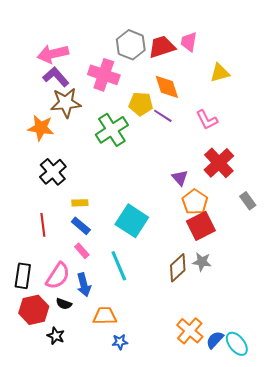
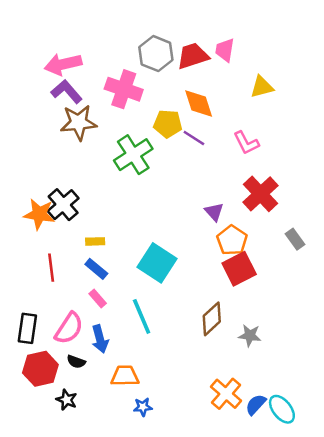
orange star: (41, 128) -> (39, 214), moved
gray star: (202, 262) -> (250, 335), moved

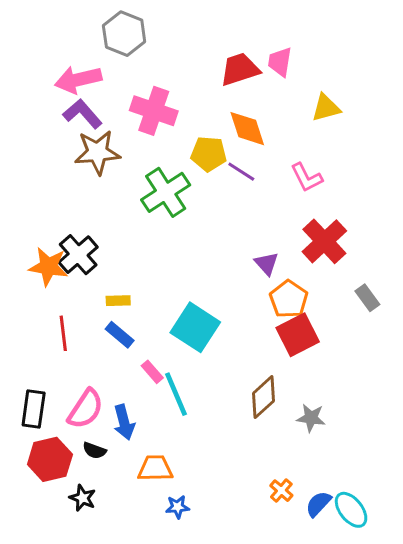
gray hexagon: (156, 54) -> (124, 34), moved
pink rectangle: (98, 299) -> (152, 372), moved
orange cross: (226, 394) -> (281, 491), size x0.6

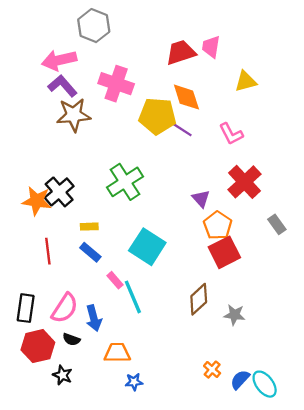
yellow pentagon: (209, 154) -> (157, 116), size x1.4
green cross: (166, 192) -> (125, 182), moved

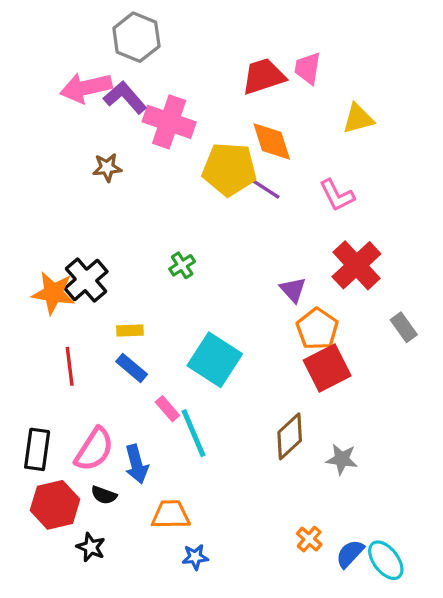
purple L-shape: (62, 86) -> (125, 97), moved
brown star: (74, 115) -> (107, 168), size x0.6
green cross: (125, 182) -> (182, 265), size x0.5

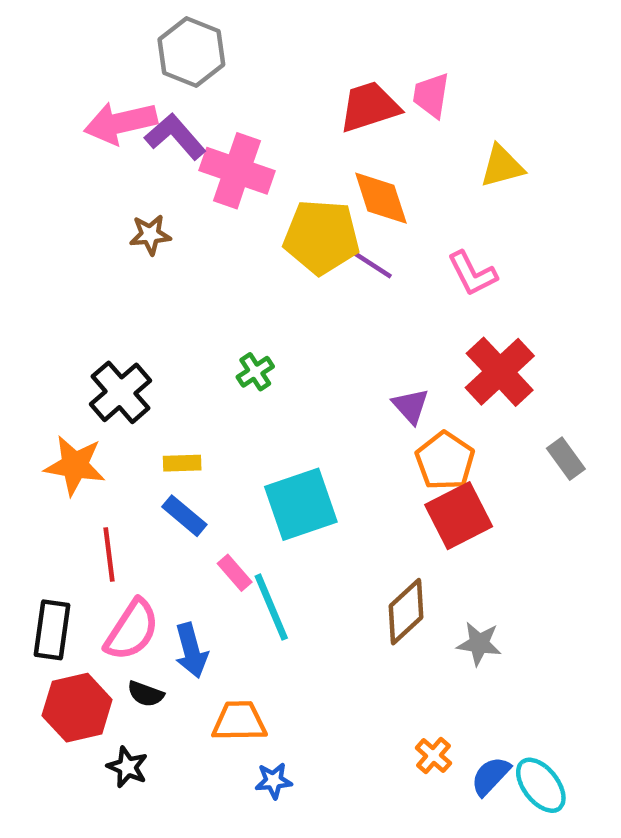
orange star: (53, 293) -> (75, 465), moved
cyan square: (215, 360) -> (301, 504), turned 38
red line: (70, 366) -> (109, 555), moved

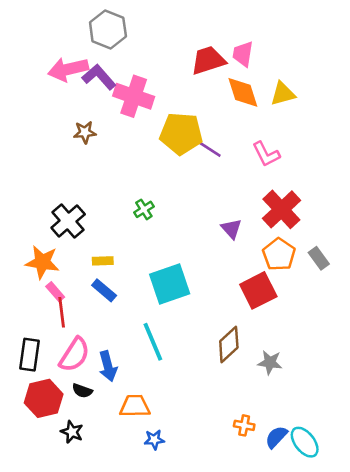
orange diamond: (381, 198) -> (243, 92), moved
orange pentagon: (445, 461) -> (279, 254), moved
pink rectangle: (235, 573) -> (55, 292), moved
orange cross: (433, 756) -> (244, 425), turned -30

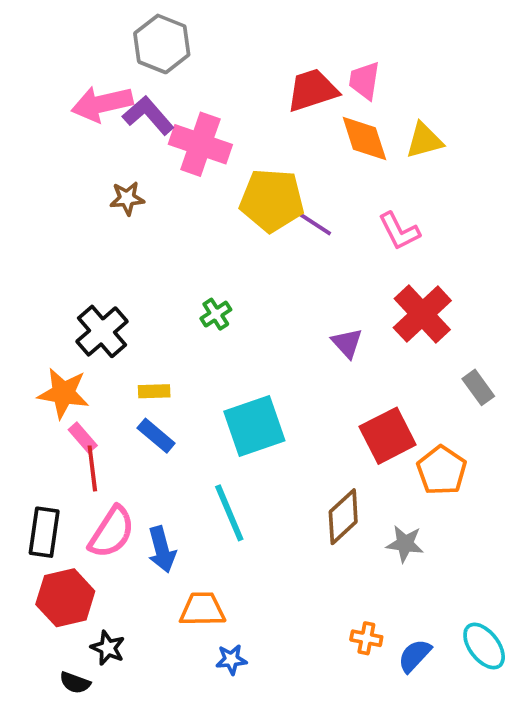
orange pentagon: (279, 254) -> (442, 470), moved
black semicircle: (82, 391) -> (75, 683), moved
cyan ellipse: (305, 442) -> (484, 646), moved

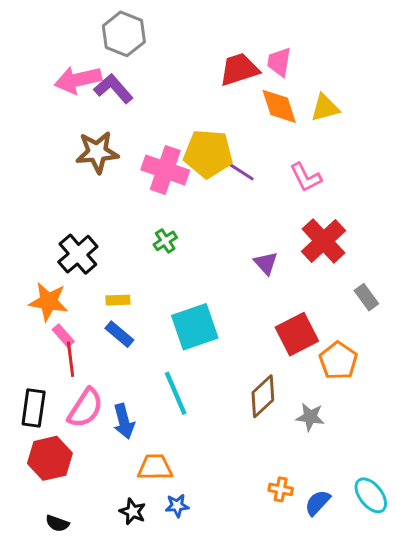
pink cross: (200, 144) -> (165, 170), moved
brown star: (127, 198) -> (97, 152), size x1.6
black star: (108, 648) -> (133, 512), moved

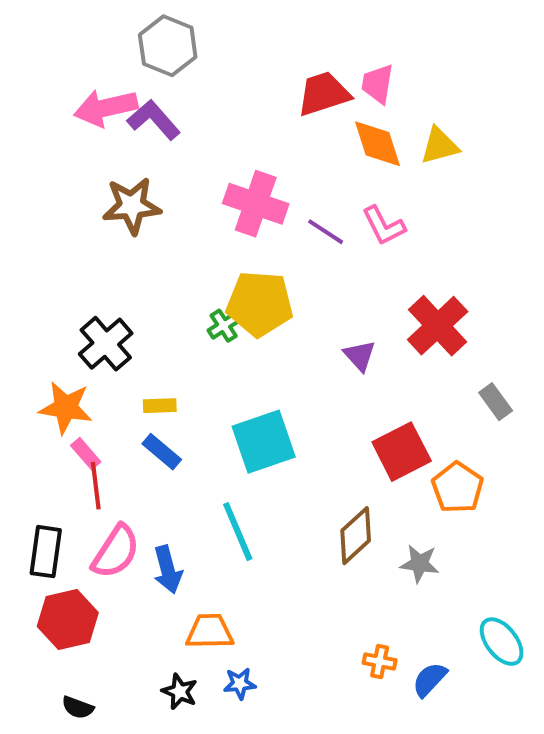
yellow pentagon: (208, 154) -> (260, 304), moved
pink cross: (165, 170) -> (256, 204), moved
pink L-shape: (306, 177) -> (384, 226), moved
cyan ellipse: (371, 495) -> (502, 642), moved

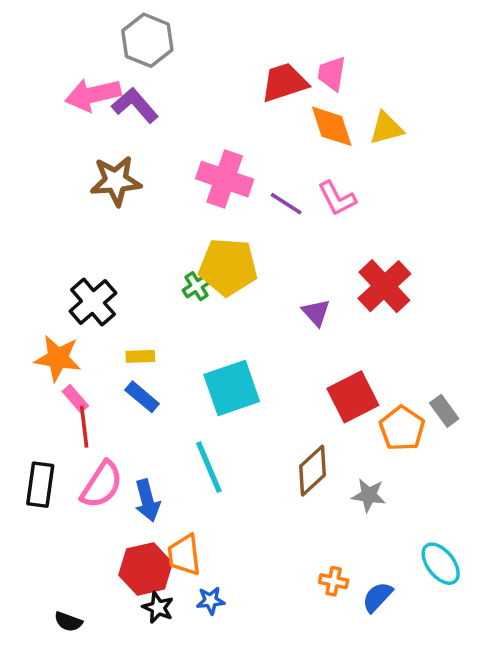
gray rectangle: (496, 402) -> (444, 411), moved
red hexagon: (68, 620) -> (146, 569), moved
orange trapezoid: (210, 632) -> (184, 555), turned -96

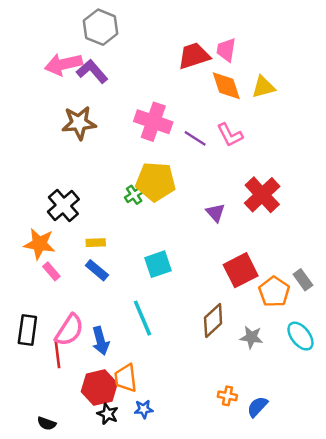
cyan square: (232, 388) -> (158, 264), size x0.7
red line: (84, 427) -> (57, 354), moved
cyan ellipse: (441, 564) -> (300, 336), moved

